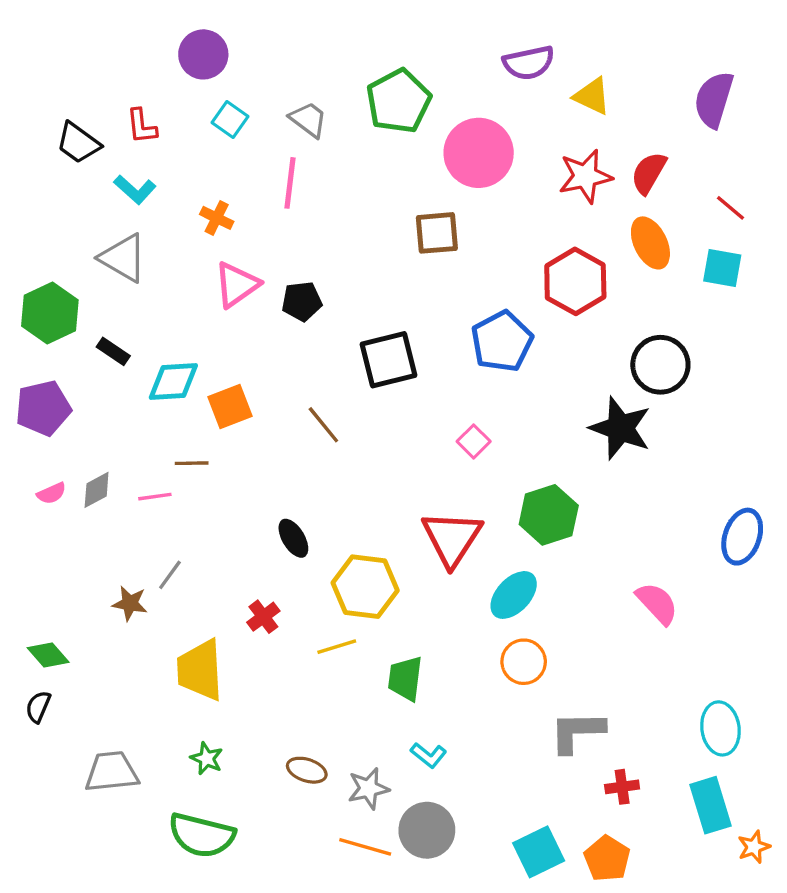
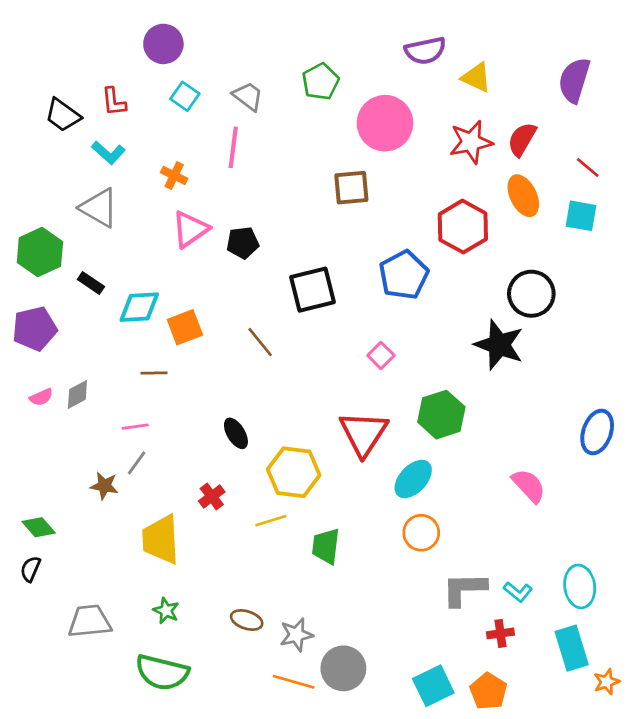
green pentagon: (399, 101) -> (321, 82), size x0.7
pink line: (155, 497) -> (135, 427), moved
cyan L-shape: (429, 755) -> (518, 592), moved

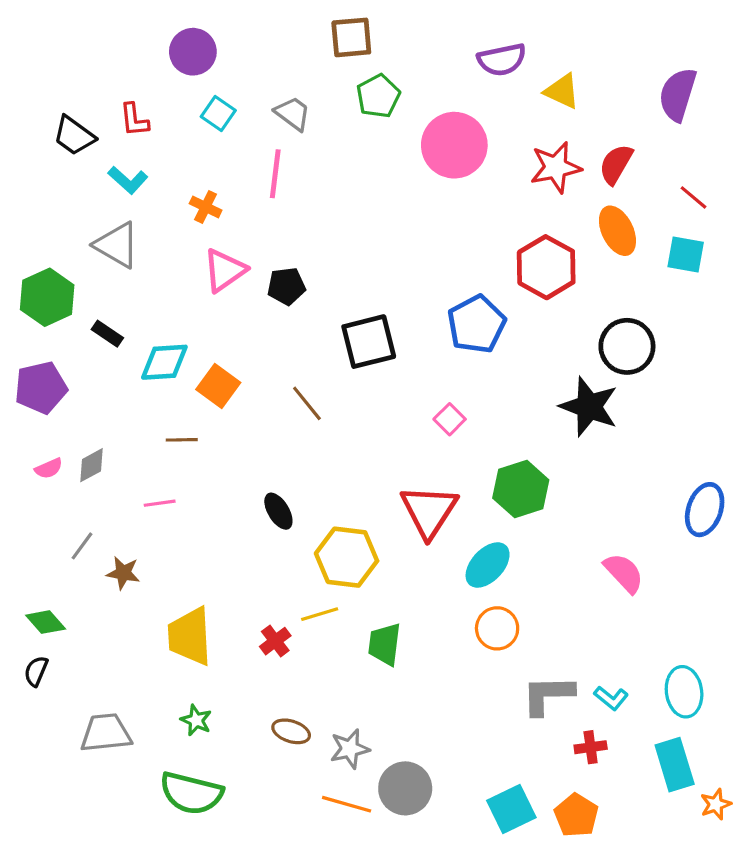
brown square: (351, 188) -> (351, 37), moved
orange square: (185, 327) -> (218, 386), turned -33
gray line: (137, 463) -> (82, 546), moved
red cross: (212, 496) -> (275, 641), moved

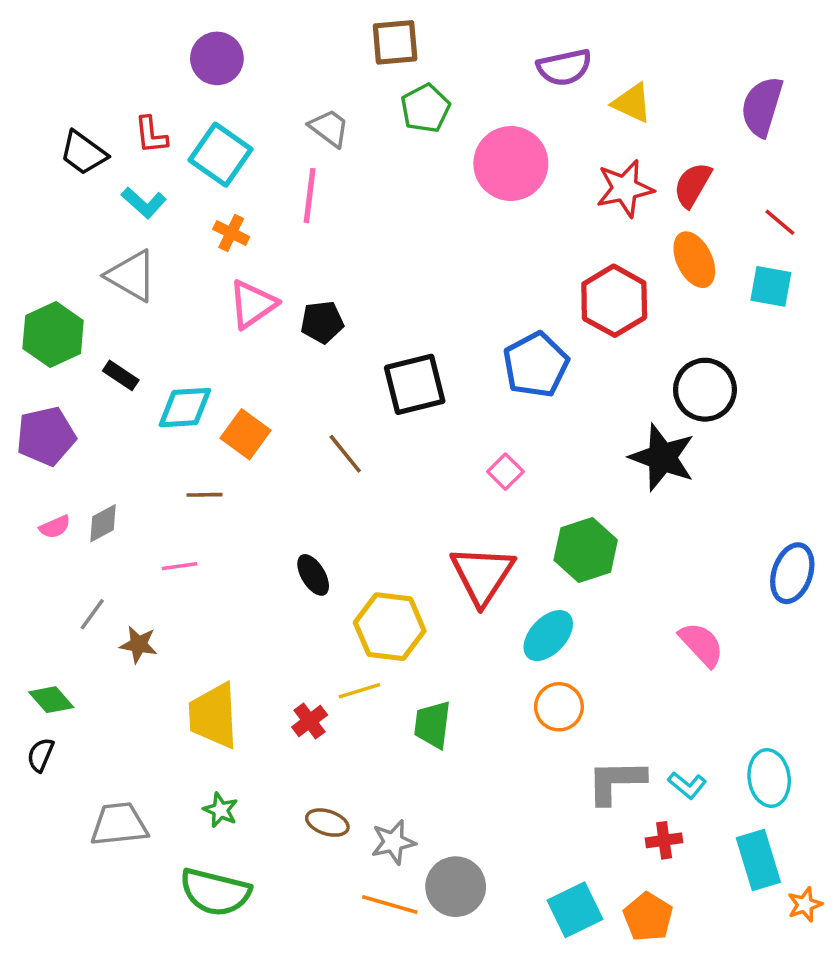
cyan square: (218, 113) -> (221, 155), moved, size x1.6

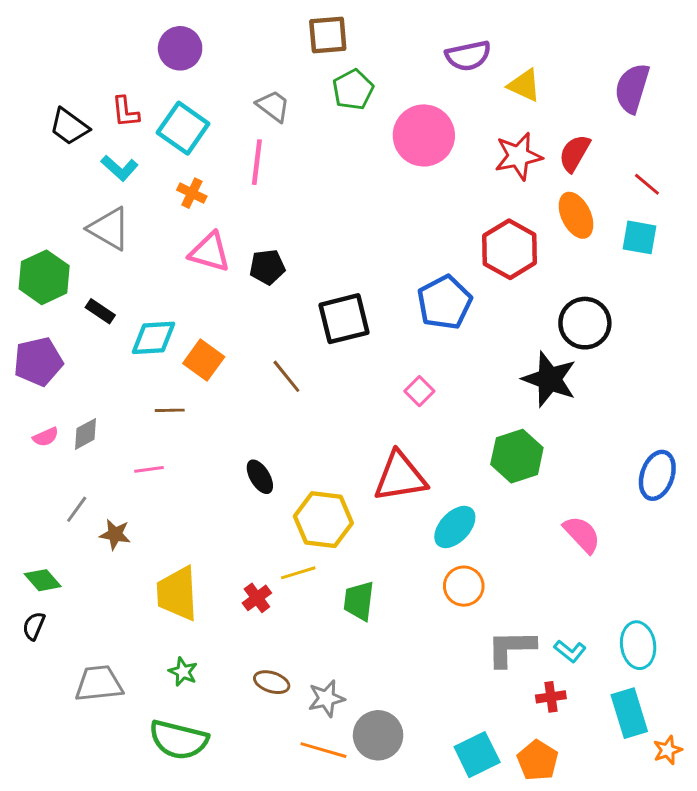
pink triangle: (253, 304) -> (210, 252), turned 51
green hexagon: (586, 550) -> (517, 456), moved
red triangle: (482, 575) -> (400, 477), turned 48

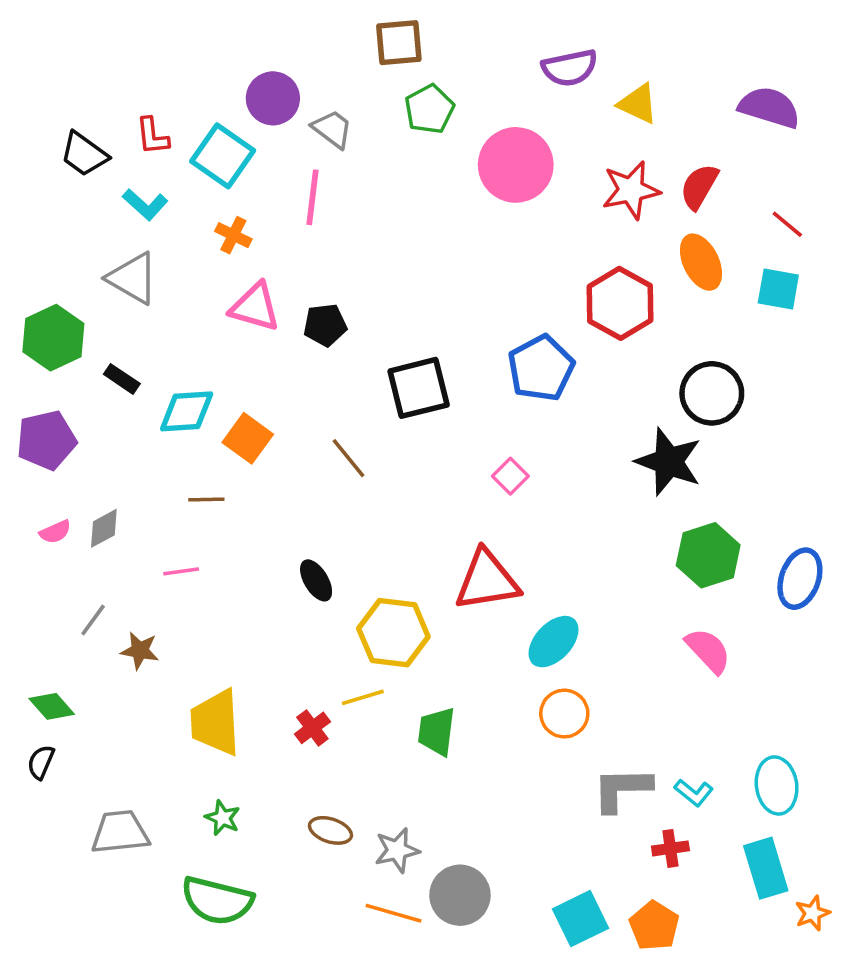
purple circle: (180, 48) -> (273, 98), moved
purple semicircle: (632, 88) -> (769, 107), turned 90
green hexagon: (517, 456) -> (708, 555), moved

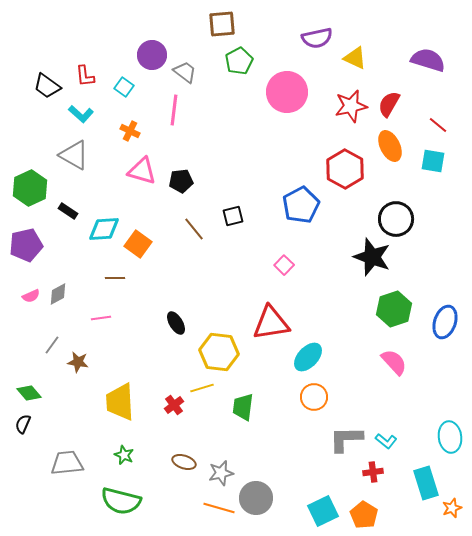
cyan square: (223, 156) -> (124, 87), size x0.6
black square: (419, 388) -> (233, 216), size x0.6
brown line: (348, 458) -> (194, 229), moved
cyan ellipse: (777, 785) -> (450, 437), moved

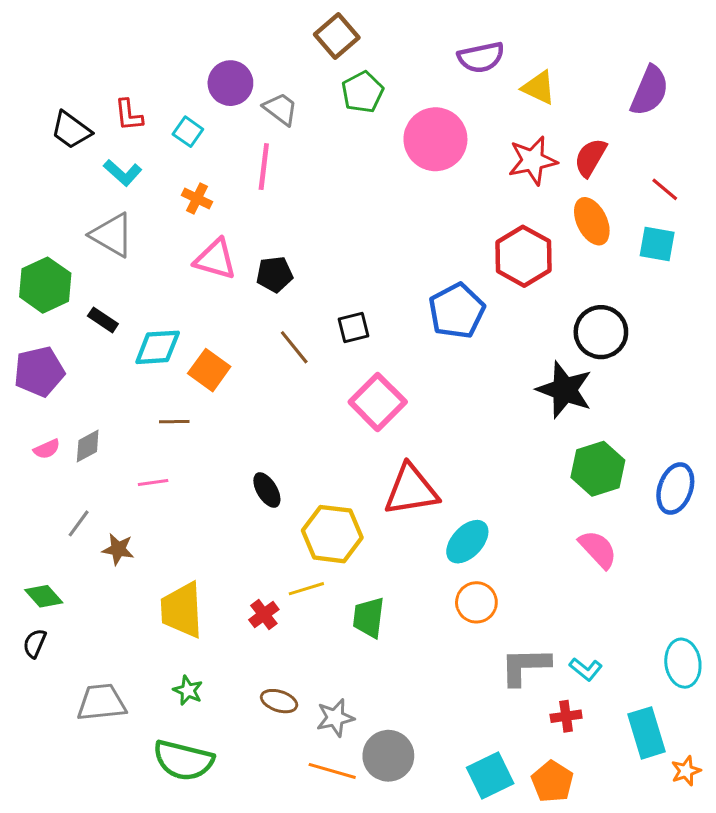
brown square: (222, 24) -> (337, 36), turned -36
purple semicircle: (428, 60) -> (650, 91), turned 96
pink square: (284, 265) -> (378, 402), moved, size x1.8

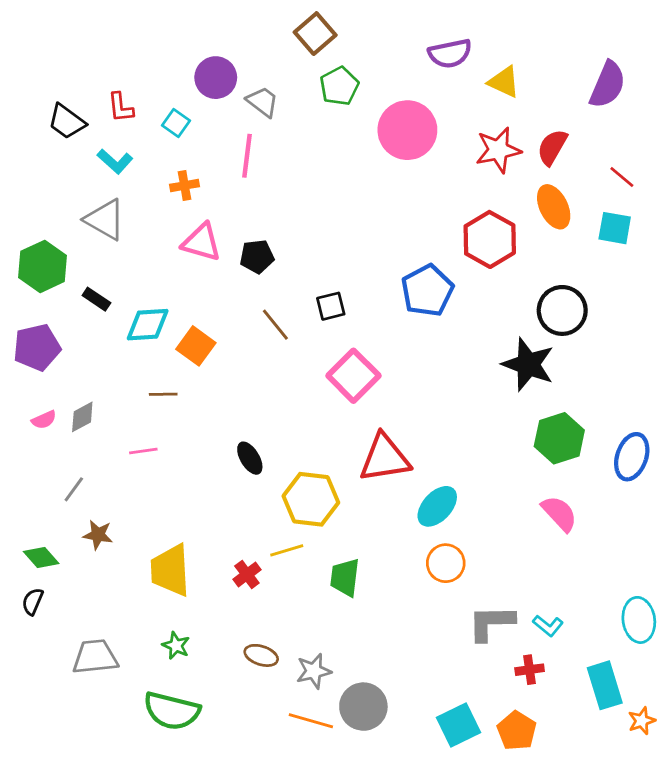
orange cross: (197, 198) -> (185, 185), turned -36
brown star: (118, 549) -> (98, 535), moved

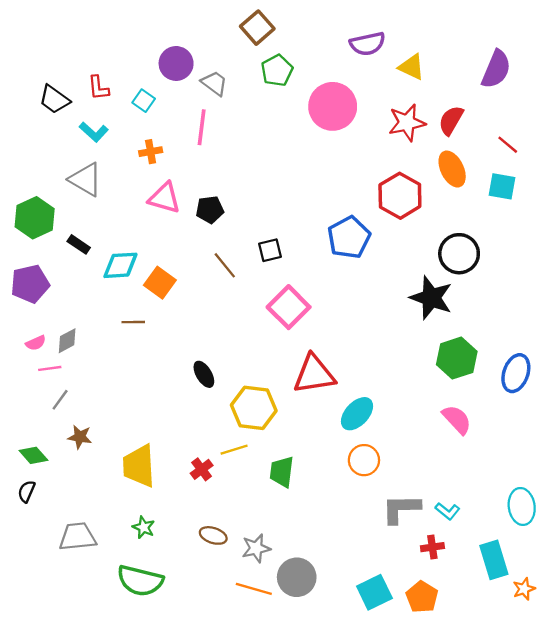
pink line: (143, 451) -> (50, 368), moved

